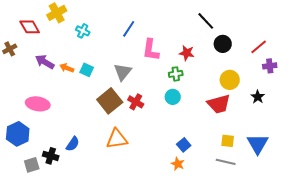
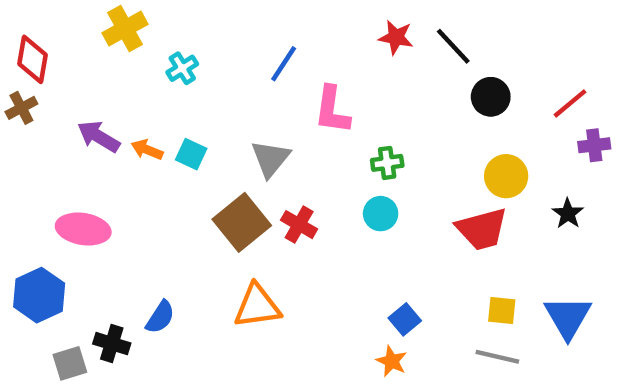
red diamond: (30, 27) -> (32, 59), moved, turned 40
cyan cross: (83, 31) -> (182, 68), turned 32
red star: (187, 53) -> (396, 37), moved

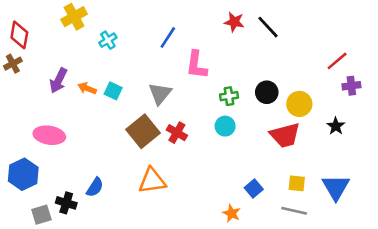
black circle: (491, 97) -> (267, 92), moved
purple arrow: (99, 136) -> (58, 80), turned -95
blue square: (405, 319) -> (254, 189), moved

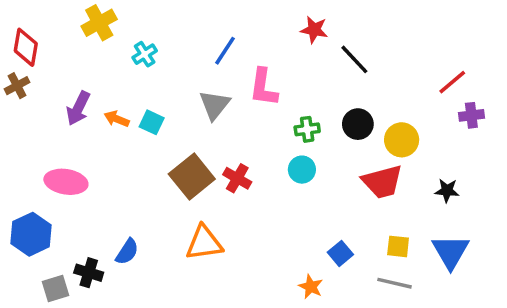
black line: (268, 27) -> (354, 59), moved
gray triangle: (160, 94) -> (215, 105), moved
black star: (336, 126) -> (447, 191), moved, turned -30

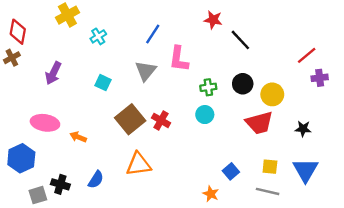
orange arrow: (117, 119) -> (78, 137), moved
blue semicircle: (127, 252) -> (96, 180), moved

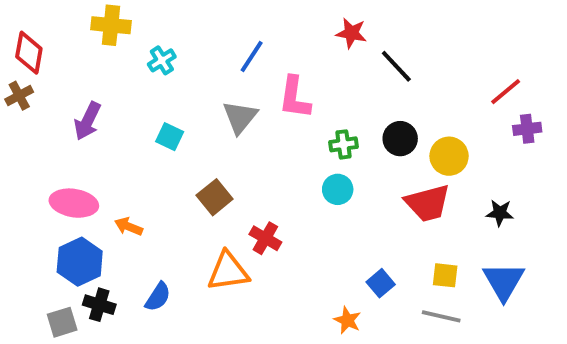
yellow cross: (67, 15) -> (111, 25), turned 35
brown square: (130, 119) -> (215, 197), size x0.7
red cross: (161, 120) -> (265, 238), moved
blue hexagon: (21, 158) -> (80, 262), moved

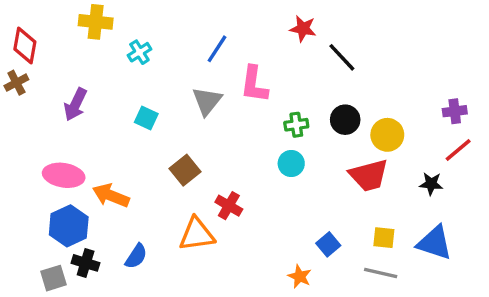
red line: (506, 92) -> (458, 150), moved
orange arrow: (129, 226) -> (111, 196), size x1.5
blue triangle: (504, 281) -> (435, 243), turned -42

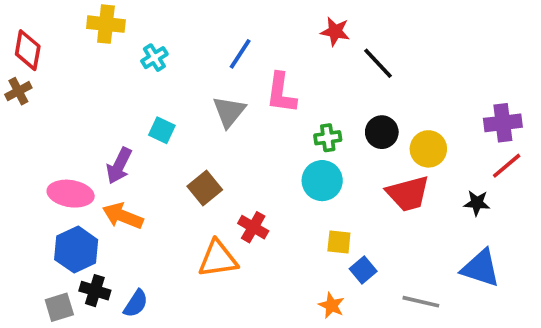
purple arrow: (75, 104) -> (119, 166), moved
purple cross: (455, 111) -> (503, 123), size x1.4
cyan circle: (291, 163) -> (322, 181), size x1.4
yellow square: (384, 238) -> (339, 242), moved
blue semicircle: (136, 256) -> (136, 304), moved

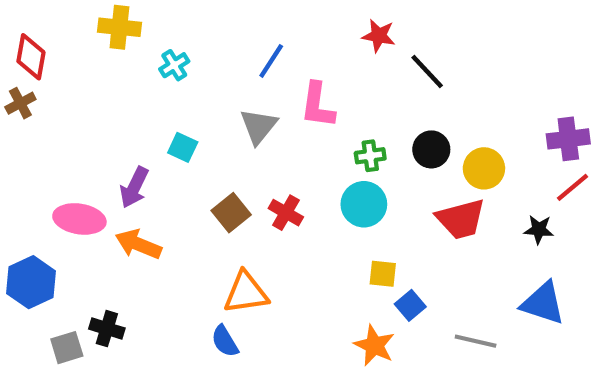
red cross: (253, 227) -> (286, 213), moved
blue hexagon: (76, 250) -> (31, 282), moved
blue semicircle: (136, 304) -> (225, 341), moved, turned 116
orange star: (331, 305) -> (374, 345), size x1.4

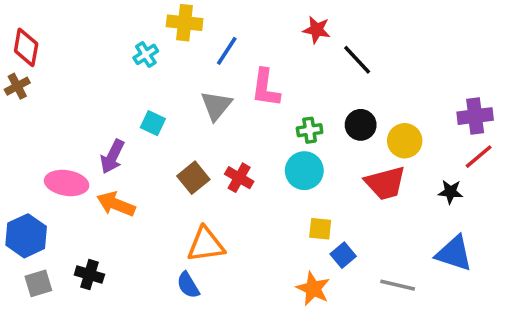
yellow cross: (119, 27) -> (185, 23), moved
gray square: (67, 348) -> (38, 283), moved

